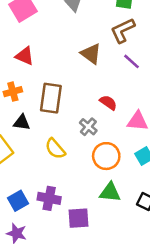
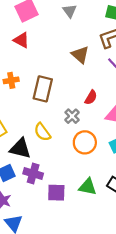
red triangle: (25, 56) -> (21, 40), moved
red semicircle: (108, 103) -> (91, 97), turned 80
black triangle: (22, 123) -> (20, 148), moved, size x1.5
green triangle: (110, 192) -> (88, 187), moved

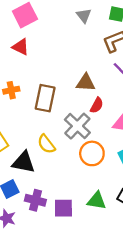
gray triangle: (70, 11) -> (84, 16), moved
brown triangle: (80, 55) -> (86, 83), moved, turned -36
gray cross: (72, 116) -> (77, 126), size x1.6
purple cross: (33, 174) -> (35, 200), moved

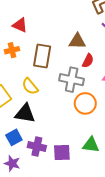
red triangle: (21, 47) -> (20, 25), moved
gray cross: (77, 126) -> (72, 80), turned -30
yellow semicircle: (46, 144) -> (30, 86), moved

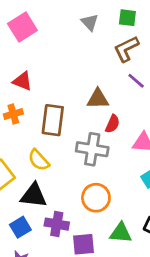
orange circle: (85, 103) -> (96, 198), moved
purple cross: (37, 147) -> (57, 224), moved

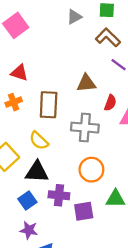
gray triangle: (90, 22) -> (74, 17), turned 49
brown L-shape: (126, 49) -> (108, 37), turned 75
red semicircle: (113, 124) -> (110, 103), moved

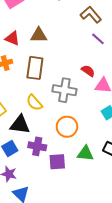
brown triangle: (86, 83) -> (39, 35), moved
red semicircle: (110, 103) -> (88, 71), turned -80
yellow semicircle: (39, 141) -> (34, 103), moved

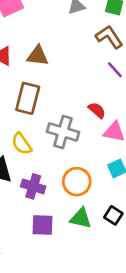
orange circle: (67, 127) -> (77, 182), moved
purple cross: (37, 146) -> (33, 186), moved

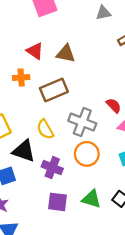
brown rectangle: (28, 98) -> (54, 90), turned 48
orange circle: (77, 182) -> (87, 154), moved

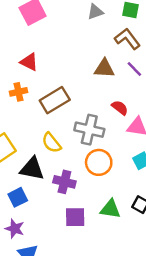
brown triangle: (66, 54) -> (104, 68), moved

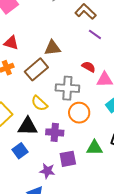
brown triangle: (104, 68) -> (52, 48), moved
purple star: (15, 229) -> (47, 171), moved

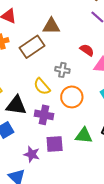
gray cross: (67, 88) -> (62, 70), size x0.6
yellow semicircle: (39, 103) -> (42, 86), moved

